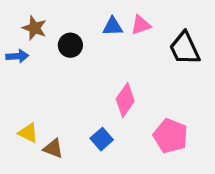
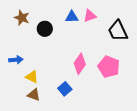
blue arrow: (17, 56) -> (16, 60), moved
yellow triangle: (28, 133) -> (32, 77), moved
pink pentagon: (171, 136) -> (109, 67), moved

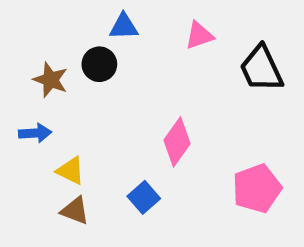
blue triangle: (72, 17) -> (124, 27), moved
brown star: (22, 18) -> (51, 80), moved
pink pentagon: (109, 67) -> (257, 188), moved, turned 30

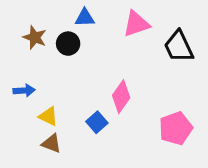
pink triangle: (199, 35) -> (136, 24), size x1.4
brown star: (51, 80) -> (35, 37), moved
blue square: (144, 197) -> (97, 122), moved

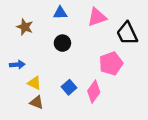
black circle: (68, 44) -> (62, 43), moved
pink diamond: (121, 97) -> (94, 92), moved
pink pentagon: (176, 128) -> (111, 64), moved

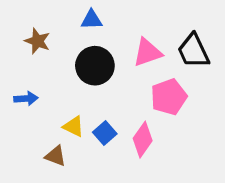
pink triangle: (97, 17) -> (147, 53), moved
black circle: (62, 43) -> (95, 66), size x1.5
yellow triangle: (34, 83) -> (74, 126), moved

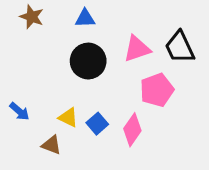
brown star: (37, 41) -> (32, 17), moved
blue arrow: (26, 99) -> (19, 111), moved, turned 45

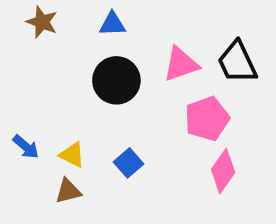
yellow triangle: (68, 117) -> (72, 155), moved
pink diamond: (132, 130) -> (223, 171), moved
brown triangle: (52, 145) -> (68, 191), turned -35

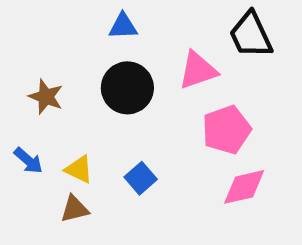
brown star: (42, 22) -> (46, 97), moved
black trapezoid: (237, 62) -> (251, 35), moved
pink diamond: (223, 171) -> (244, 187), turned 42

